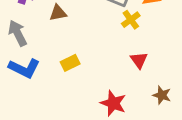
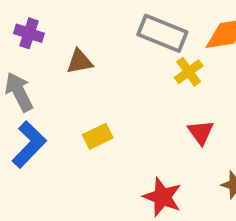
blue L-shape: (24, 68) -> (29, 144), turned -72

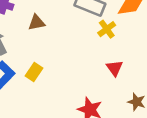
yellow rectangle: (98, 136) -> (34, 72), moved, turned -30

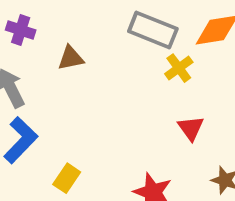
yellow rectangle: (34, 72) -> (67, 178), moved

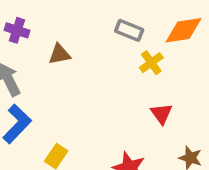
gray rectangle: (153, 30) -> (129, 30), size x0.7

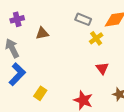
purple cross: (17, 30) -> (17, 19), turned -32

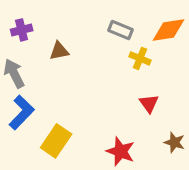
yellow cross: (96, 38) -> (140, 58), turned -32
yellow rectangle: (40, 93) -> (56, 141), size x1.5

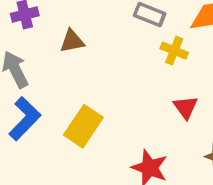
yellow rectangle: (56, 141) -> (83, 126), moved

